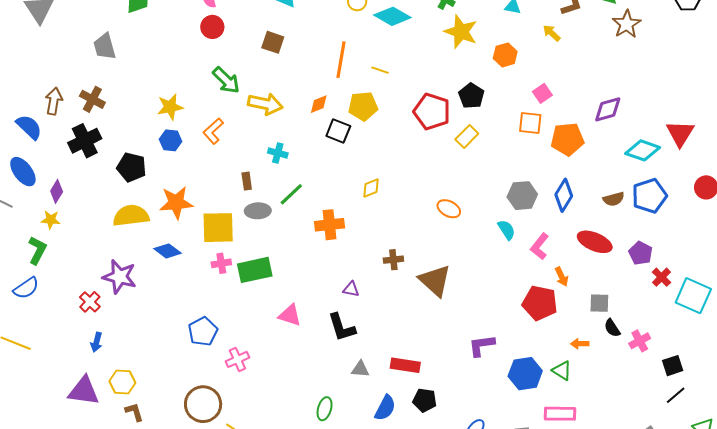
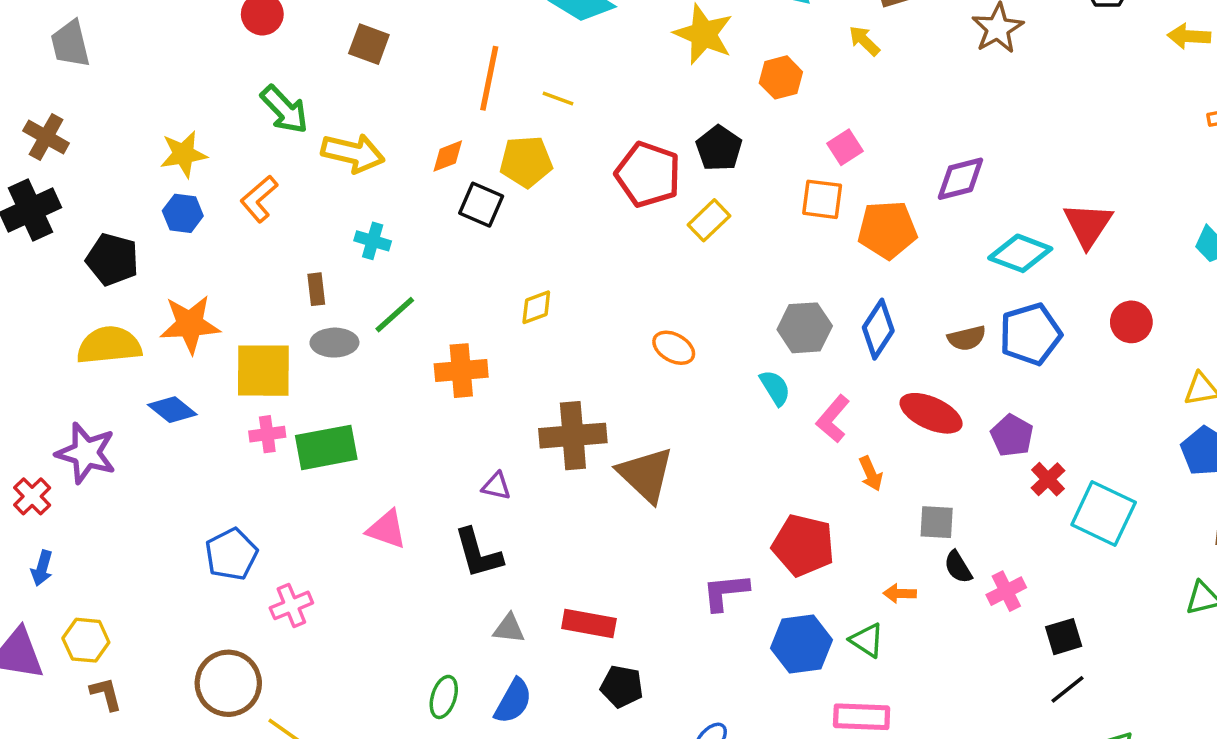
brown cross: (393, 260) -> (573, 436), size x1.8
red pentagon: (540, 303) -> (803, 545), moved
blue semicircle: (385, 408) -> (513, 701), moved

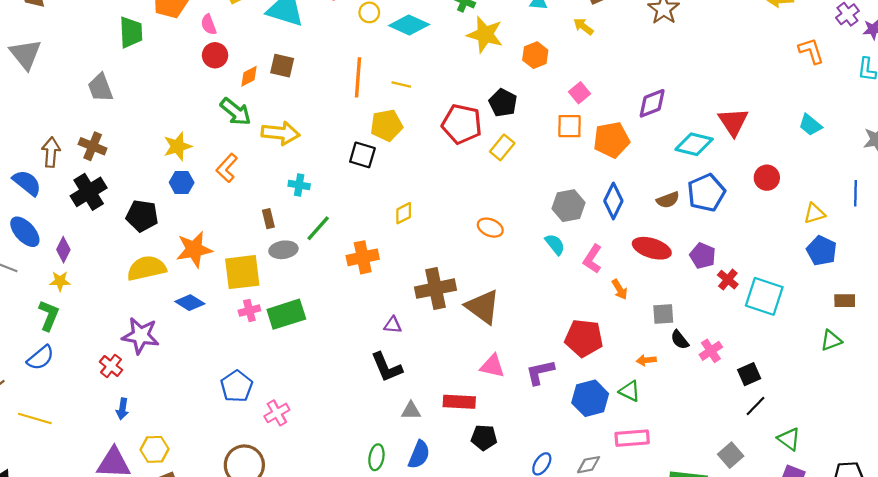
orange diamond: (448, 156) -> (249, 76), moved
pink triangle: (387, 529) -> (492, 366), moved

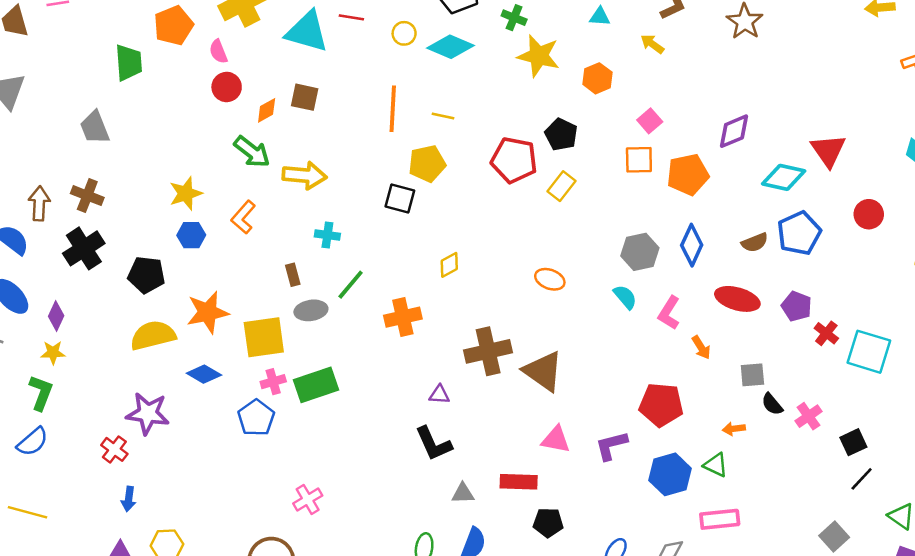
blue pentagon: (237, 386) -> (256, 418), moved

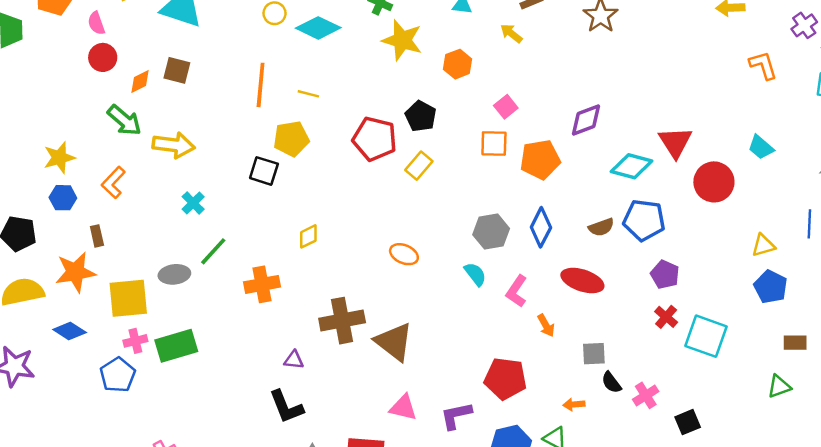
red circle: (869, 214) -> (714, 182), moved, size x1.4
blue pentagon: (799, 233) -> (644, 220), turned 30
cyan cross: (327, 235) -> (193, 203), turned 35
brown rectangle: (293, 275) -> (97, 236), moved
purple pentagon: (797, 306) -> (665, 275), moved

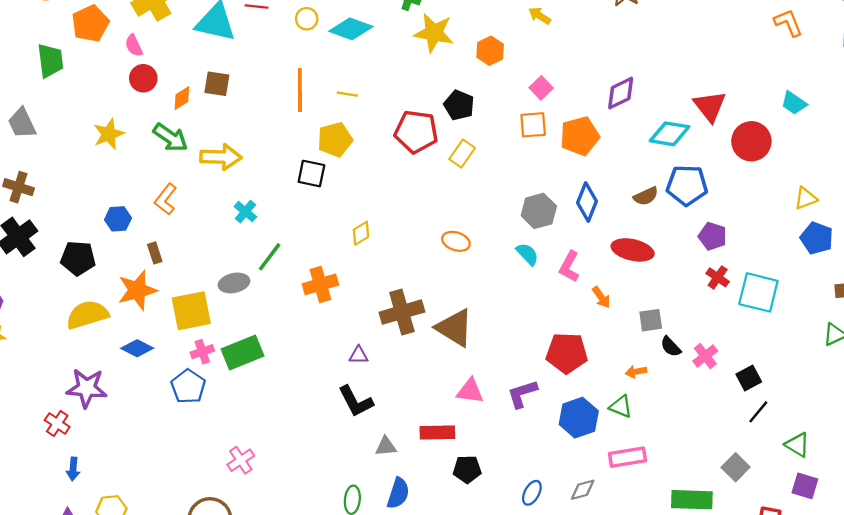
yellow star: (59, 158) -> (109, 134), moved

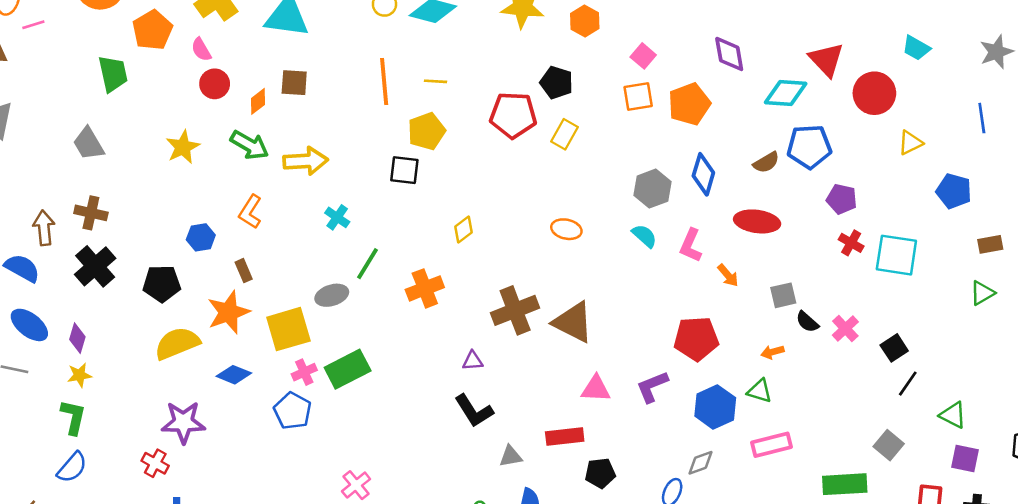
purple diamond: (621, 93) -> (729, 54), turned -69
yellow triangle: (806, 198) -> (910, 143), moved
gray diamond: (583, 490) -> (701, 463), moved

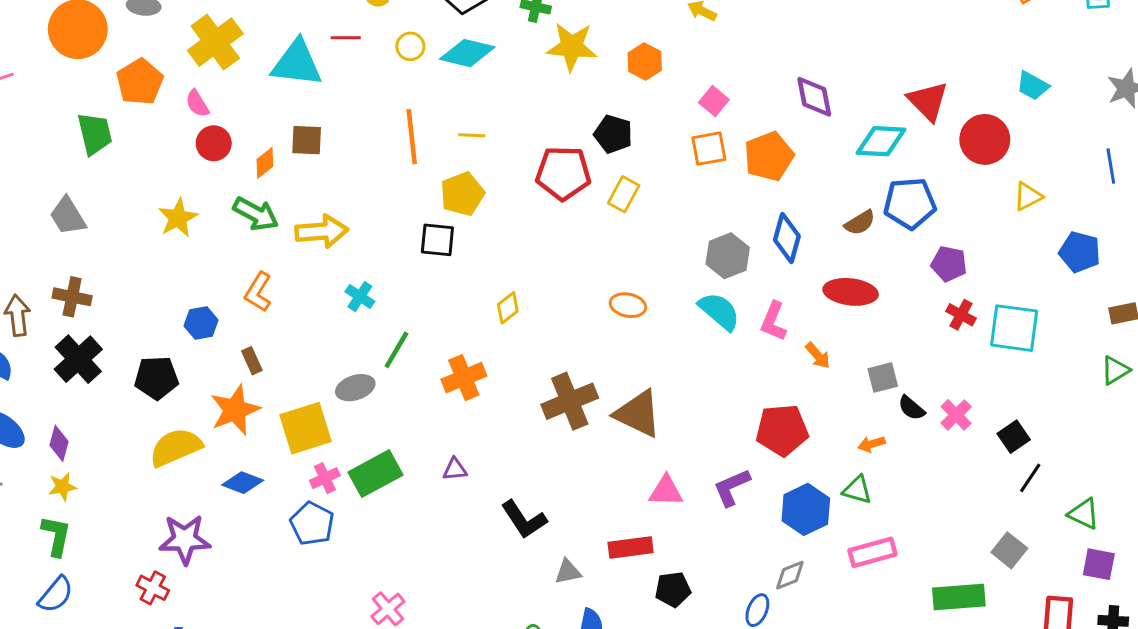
cyan semicircle: (644, 236) -> (719, 311), size x1.4
purple triangle: (473, 361) -> (455, 469), moved

